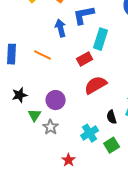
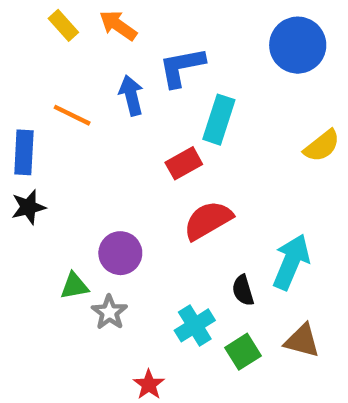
orange line: (43, 55) -> (72, 115), moved
black star: (20, 95) -> (28, 207), moved
green triangle: (35, 115) -> (74, 286), turned 48

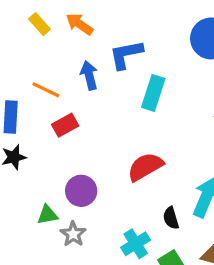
red rectangle: (184, 163) -> (65, 125), moved

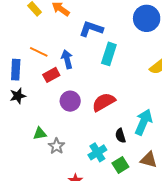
blue L-shape: (126, 55) -> (91, 29), turned 30
blue arrow: (89, 75) -> (67, 59), moved
purple circle: (81, 191) -> (70, 101), moved

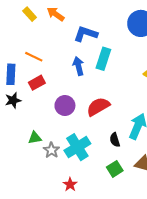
blue arrow: (67, 59) -> (78, 66), moved
red rectangle: (51, 75) -> (37, 83), moved
cyan cross: (97, 152) -> (77, 147), moved, size x1.4

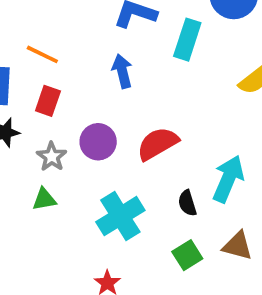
cyan rectangle: (103, 59) -> (187, 40), moved
red rectangle: (37, 83) -> (48, 101), turned -42
gray star: (51, 150) -> (52, 157), moved

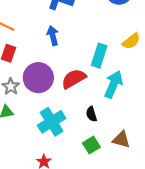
cyan rectangle: (187, 40) -> (99, 56), moved
purple circle: (98, 142) -> (38, 78), size x1.4
cyan arrow: (228, 179) -> (114, 84), moved

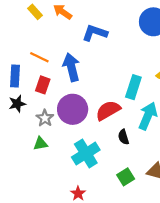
blue arrow: (53, 36) -> (71, 67), moved, size x1.4
black semicircle: (91, 114) -> (123, 137), moved

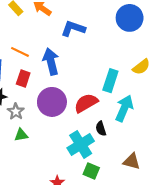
gray star: (45, 118) -> (16, 111), moved
cyan cross: (86, 154) -> (81, 144), moved
green square: (126, 177) -> (91, 171), moved, turned -35

